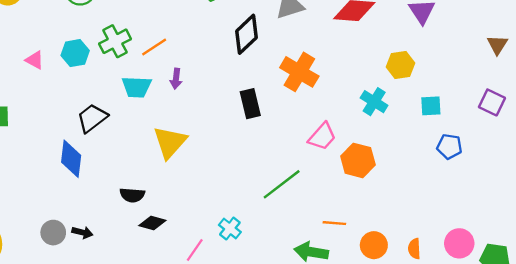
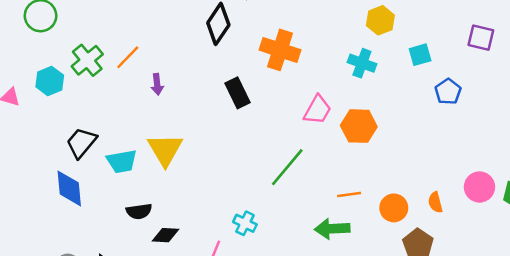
cyan trapezoid: (137, 87) -> (122, 161), moved
blue pentagon: (449, 147) -> (448, 92), turned -30

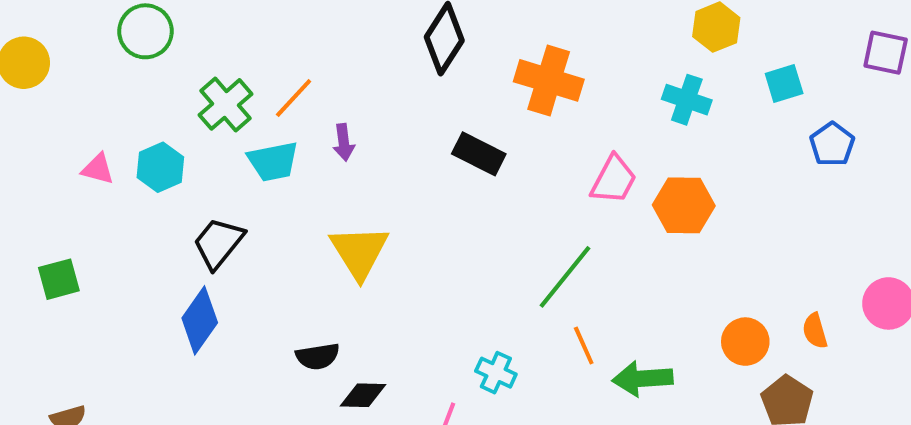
cyan hexagon: (50, 81) -> (160, 167), moved
black rectangle: (237, 93) -> (479, 154), turned -36
cyan trapezoid: (122, 161) -> (273, 161), moved
blue diamond: (69, 188) -> (200, 320), turned 42
orange line: (349, 194) -> (584, 345), moved, turned 75

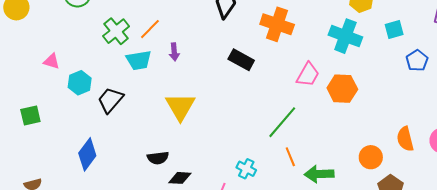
cyan cross: (687, 100) -> (345, 36), size x1.4
cyan hexagon: (160, 167) -> (80, 83), moved
blue diamond: (200, 320) -> (87, 154), moved
orange semicircle: (815, 331) -> (405, 139), moved, size x1.4

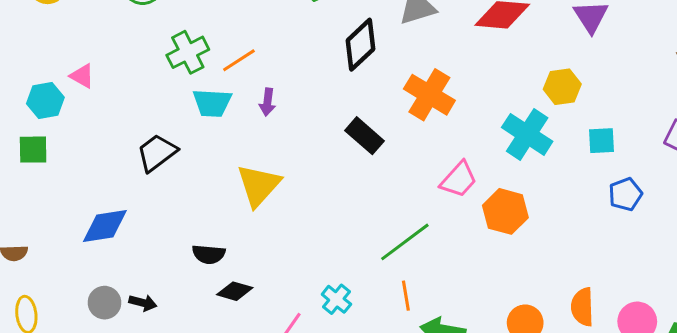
cyan hexagon: (80, 83) -> (45, 101), moved
blue diamond: (87, 154) -> (105, 226), turned 32

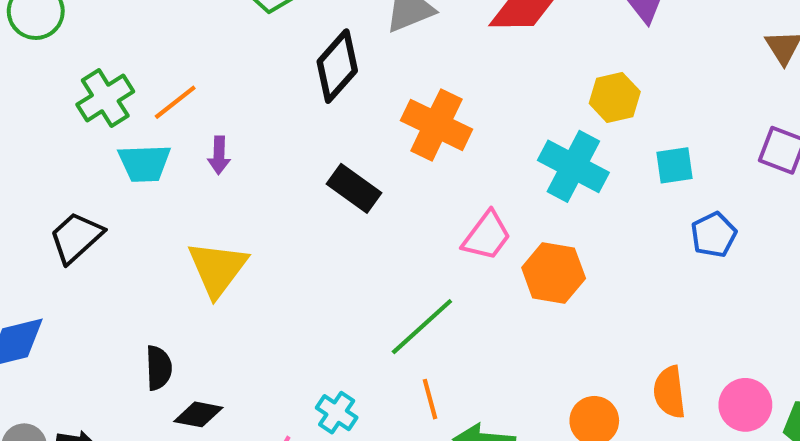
black semicircle: (209, 254) -> (159, 368), turned -92

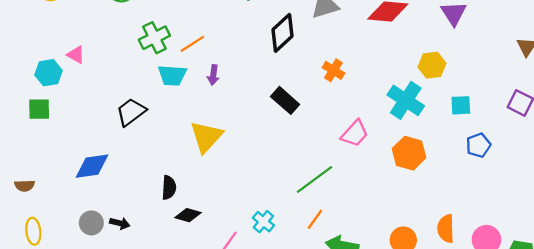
orange cross: (436, 125) -> (333, 70), size x0.6
orange hexagon: (554, 273) -> (409, 153), moved
orange line: (430, 399) -> (315, 219), turned 45

